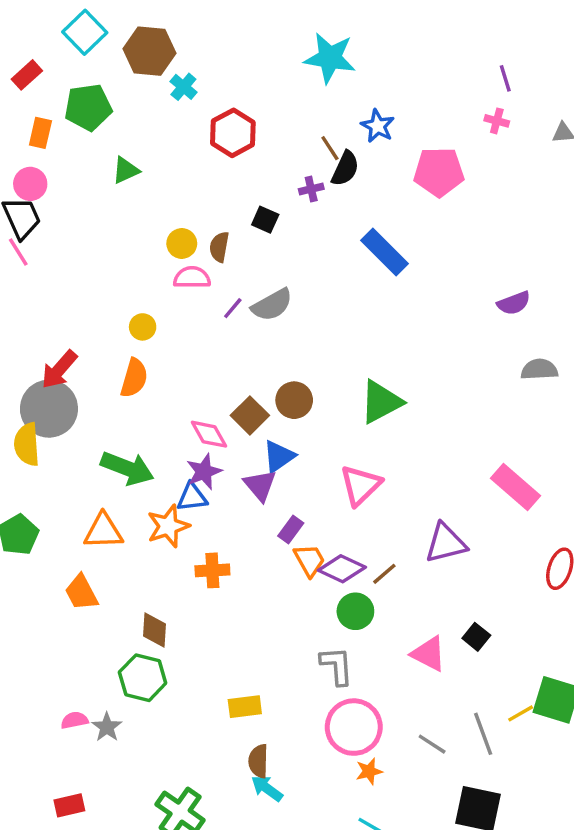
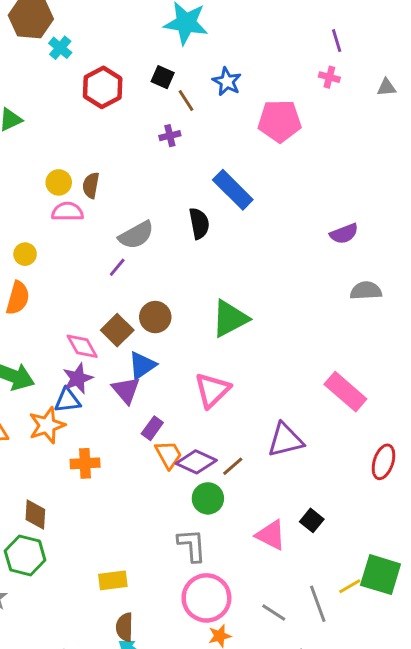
black semicircle: (345, 169) -> (199, 223), moved, turned -36
black square: (265, 220) -> (163, 77), moved
purple line: (233, 308) -> (117, 267), moved

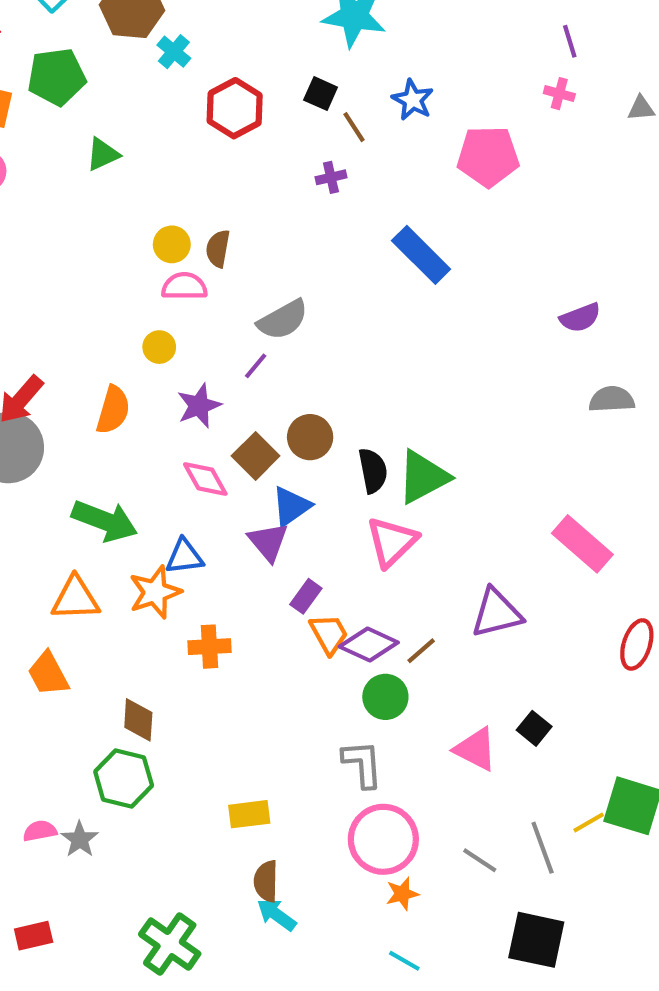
black semicircle: (199, 223) -> (373, 471), moved
yellow circle: (25, 254) -> (159, 347), moved
green triangle: (230, 318) -> (423, 477), moved
purple star: (78, 378) -> (199, 406), moved

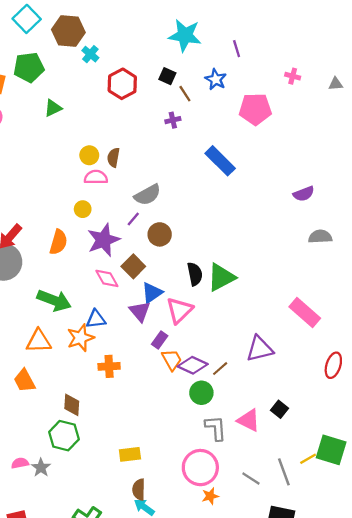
purple line: (570, 41) -> (237, 49), moved
purple star: (199, 406) -> (104, 240), size x1.4
brown circle: (310, 437) -> (160, 234), moved
pink triangle: (392, 542) -> (179, 310), moved
gray L-shape: (362, 764) -> (216, 428), moved

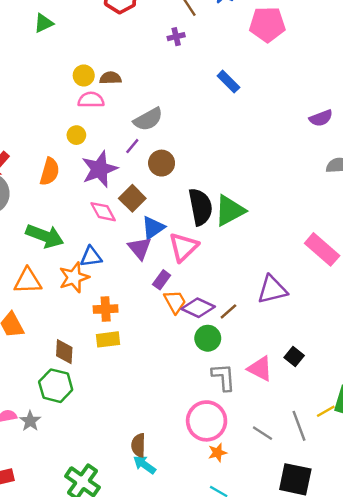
brown semicircle: (113, 157) -> (110, 78), turned 78
blue rectangle: (220, 161) -> (228, 82), size x0.7
black semicircle: (195, 274) -> (200, 207), size x1.4
yellow rectangle: (130, 454) -> (108, 339), moved

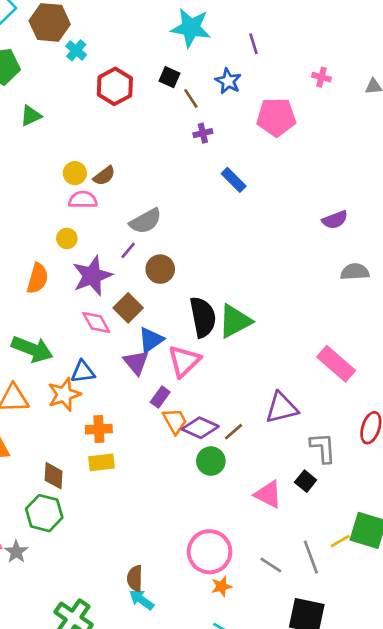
purple cross: (176, 37) -> (203, 133), moved
brown semicircle: (110, 78) -> (104, 176), turned 145
gray L-shape: (224, 377) -> (323, 448), moved

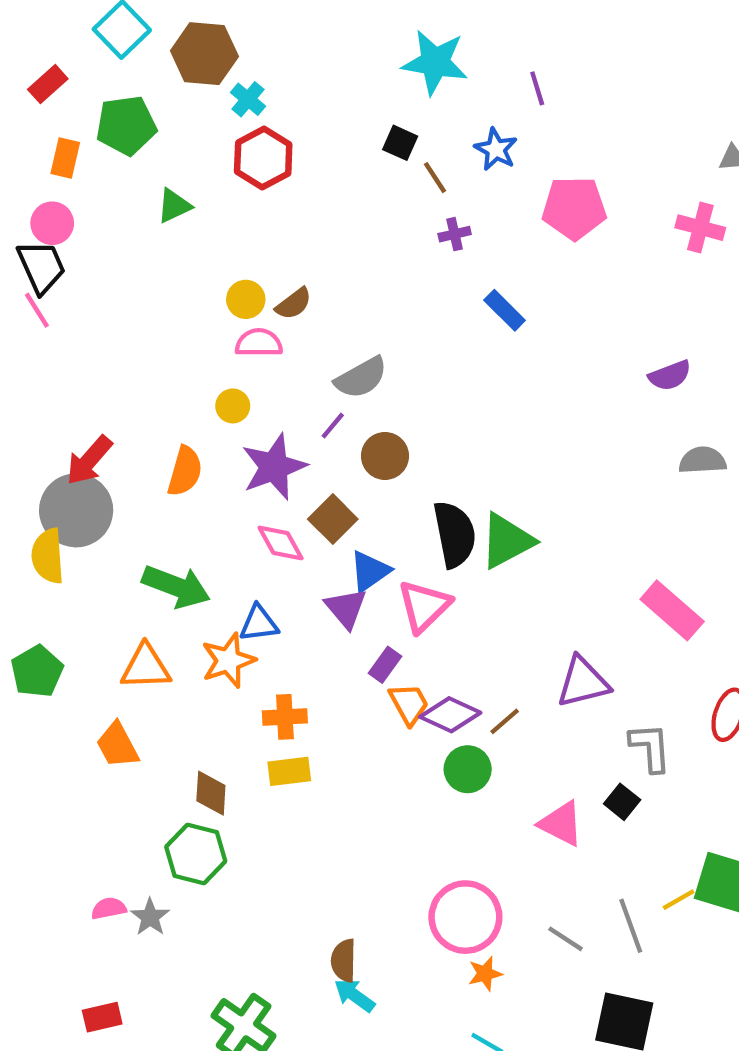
pink cross: (322, 77) -> (700, 228), moved, size x1.5
red hexagon: (115, 86) -> (263, 158), moved

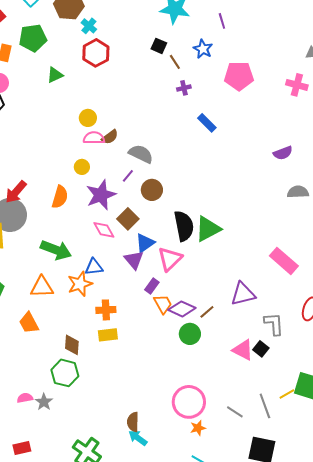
brown semicircle: (294, 304) -> (110, 137), moved
gray semicircle: (361, 378) -> (141, 154), turned -125
pink triangle: (561, 824) -> (243, 350), moved

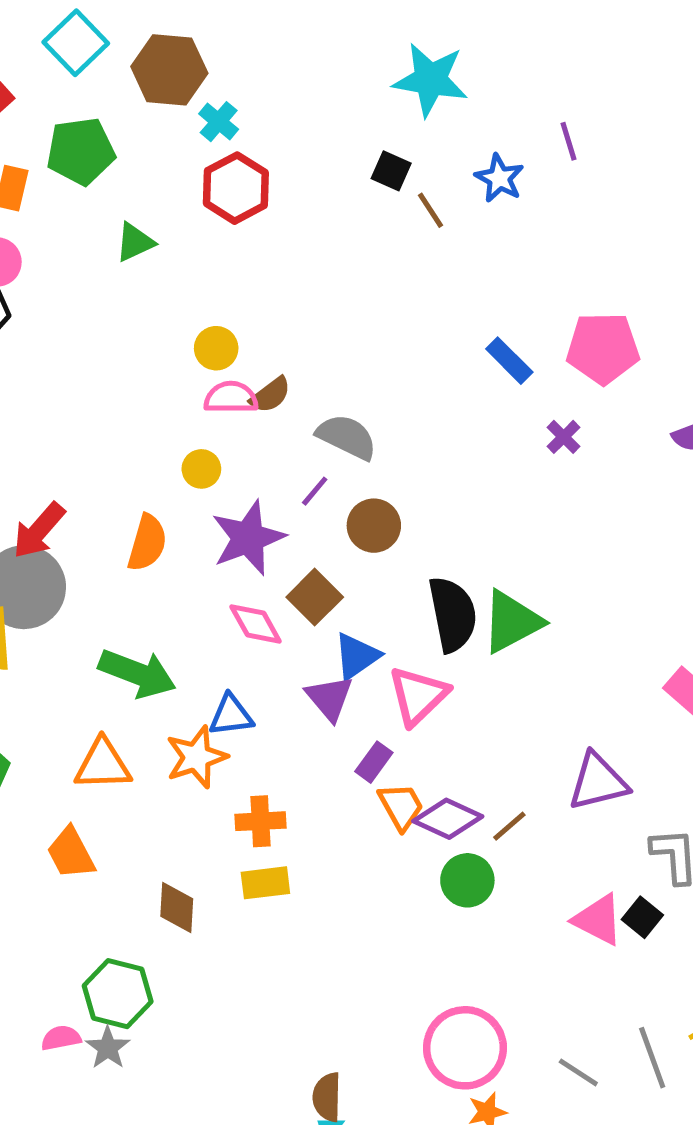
purple line: (222, 21) -> (568, 141), moved
pink pentagon: (239, 76) -> (603, 348), moved
purple cross: (184, 88) -> (564, 437), moved, turned -32
green hexagon: (65, 373) -> (118, 994), moved

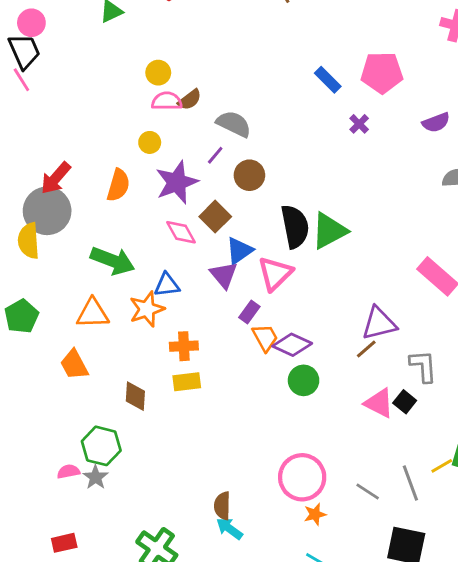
brown line: (509, 826) -> (366, 349), moved

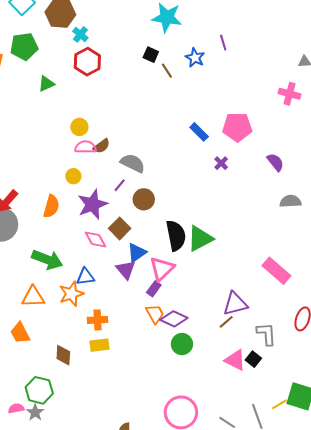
purple semicircle: (436, 122) -> (275, 162), turned -108
purple rectangle: (249, 312) -> (154, 289), moved

